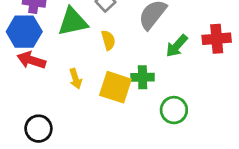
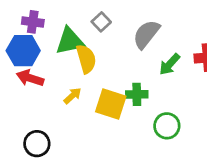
yellow semicircle: (108, 40) -> (86, 59), moved, size x1.5
yellow arrow: (76, 79) -> (72, 96), turned -114

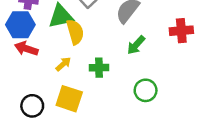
green arrow: (170, 64) -> (136, 45), moved
green cross: (137, 94) -> (99, 68), moved
yellow square: (111, 104) -> (69, 99), moved

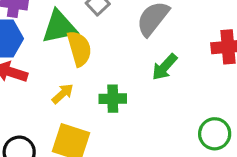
green circle: (146, 90) -> (215, 134), moved

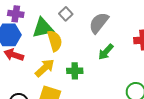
yellow arrow: (63, 94) -> (45, 68), size x1.5

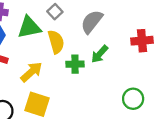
yellow semicircle: (55, 41) -> (56, 42), moved
green cross: (75, 71) -> (75, 64), moved

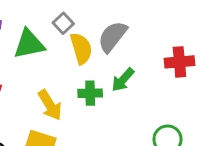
yellow semicircle: (56, 42) -> (81, 48), moved
yellow arrow: (31, 72) -> (50, 105), moved, turned 100

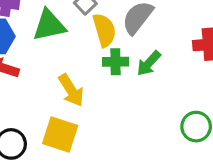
green cross: (90, 93) -> (115, 62), moved

